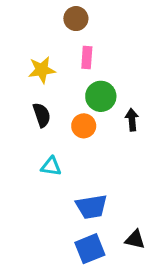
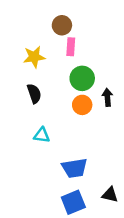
brown circle: (76, 19) -> (62, 25), moved
orange circle: (84, 126) -> (82, 105), moved

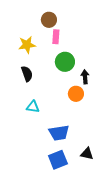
orange circle: (82, 105) -> (76, 94), moved

